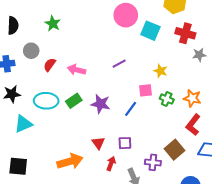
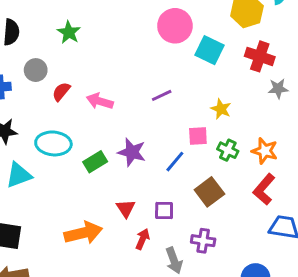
green rectangle: (74, 101) -> (95, 162), moved
brown square: (174, 150) -> (209, 192), moved

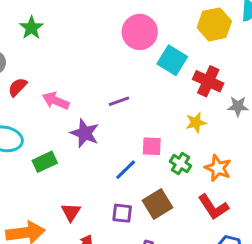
red cross: (260, 56) -> (208, 81), moved
yellow star: (221, 109) -> (196, 123), moved, turned 30
purple star: (132, 152) -> (85, 133), moved
red L-shape: (264, 189) -> (213, 207), turned -80
purple square: (164, 211) -> (122, 213), moved

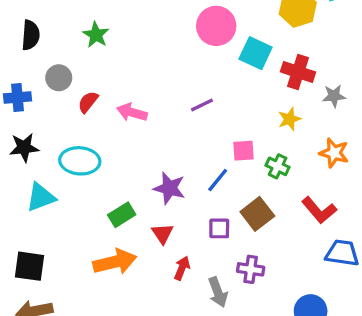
purple star: (85, 133) -> (169, 188), moved
green rectangle: (45, 162) -> (122, 215), moved
orange star: (218, 168) -> (334, 153), moved

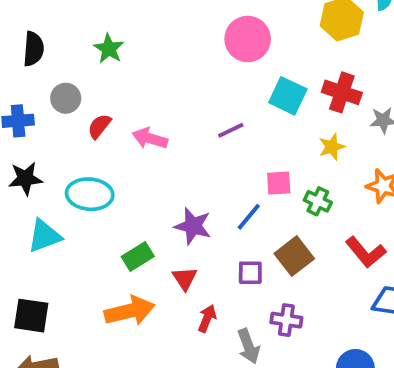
cyan square: (256, 53) -> (288, 96), moved

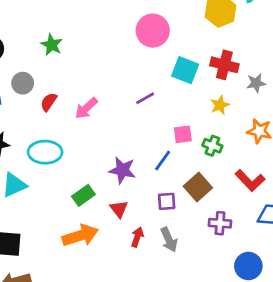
pink arrow: (150, 138) -> (86, 108), turned -55
purple cross: (286, 320) -> (220, 223), moved
gray arrow: (248, 346) -> (169, 240), moved

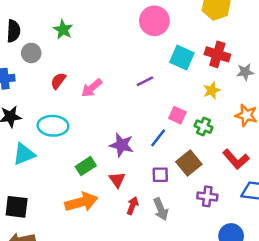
gray circle: (23, 83) -> (31, 53), moved
pink square: (183, 134) -> (177, 115), turned 30

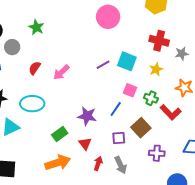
cyan square: (182, 58) -> (127, 61), moved
red L-shape: (236, 159) -> (171, 112), moved

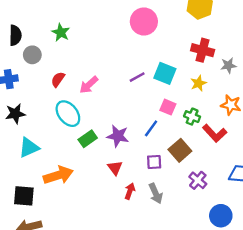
cyan ellipse: (32, 104) -> (68, 114), moved, turned 50
green rectangle: (60, 134) -> (88, 139), moved
purple cross: (157, 153) -> (198, 180), turned 35
orange arrow: (58, 163) -> (58, 175), moved

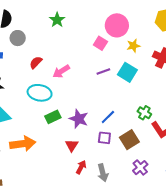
green star: (61, 32) -> (57, 20), moved
yellow star: (198, 83) -> (133, 46), moved
pink square: (168, 107) -> (100, 43), moved
cyan ellipse: (68, 114) -> (40, 93), turned -50
purple square: (154, 162) -> (104, 138), moved

